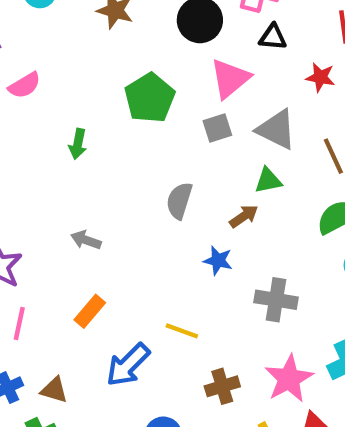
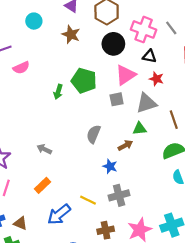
red star: (320, 77) -> (156, 79), moved
green pentagon: (150, 98) -> (84, 81), turned -30
gray triangle: (276, 129) -> (146, 103), turned -50
green arrow: (78, 144) -> (58, 92), moved
gray cross: (276, 300) -> (119, 195), moved, turned -30

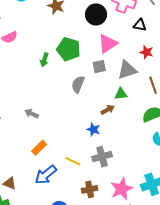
black triangle: (149, 56) -> (140, 25), moved
red star: (156, 79) -> (146, 52), moved
gray semicircle: (94, 134) -> (78, 84), moved
orange rectangle: (42, 185) -> (39, 148), moved

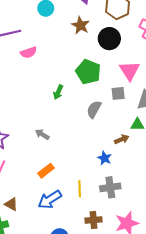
black circle: (96, 14) -> (109, 39), moved
pink triangle: (108, 44) -> (129, 71), turned -35
green arrow: (44, 60) -> (58, 92), moved
yellow line: (73, 161) -> (80, 189), turned 56

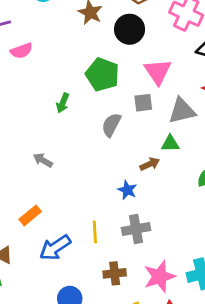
orange rectangle: (46, 171) -> (30, 215), moved

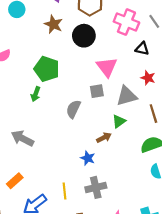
green pentagon: (102, 74) -> (47, 69), moved
green triangle: (170, 143) -> (119, 121), turned -32
gray arrow: (43, 160) -> (22, 138), size x1.5

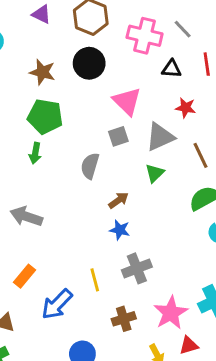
brown star: (53, 24) -> (42, 72), moved
brown arrow: (104, 138) -> (118, 200), moved

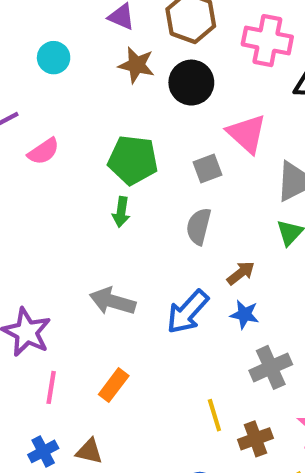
brown star: (42, 72) -> (136, 65), moved
gray square: (118, 136) -> (207, 168), moved
yellow line: (95, 280) -> (214, 415), moved
blue arrow: (57, 304) -> (187, 312), moved

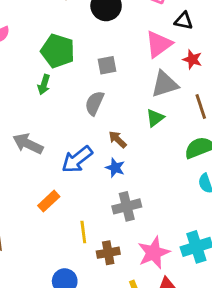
pink triangle: (247, 134) -> (159, 44), moved, turned 32
brown arrow: (241, 273) -> (117, 139), turned -108
orange rectangle: (114, 385) -> (49, 201), moved

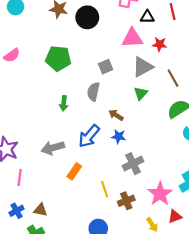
pink triangle: (159, 44) -> (132, 38), turned 45
gray square: (107, 65) -> (106, 67), moved
green arrow: (44, 85) -> (64, 103), moved
gray arrow: (28, 144) -> (53, 148), moved, turned -30

